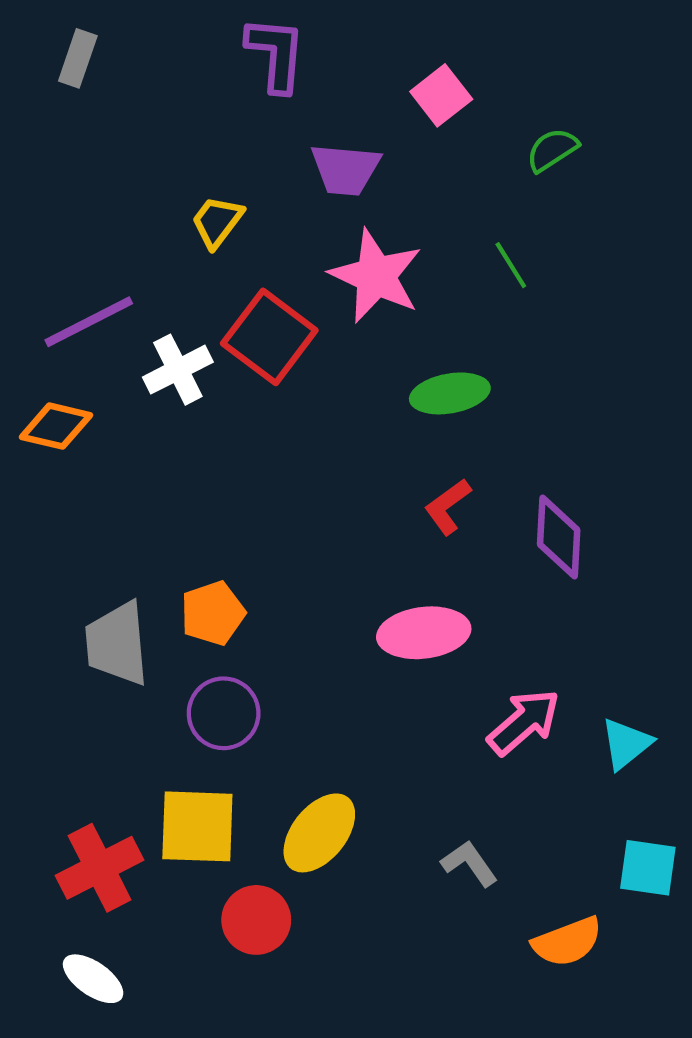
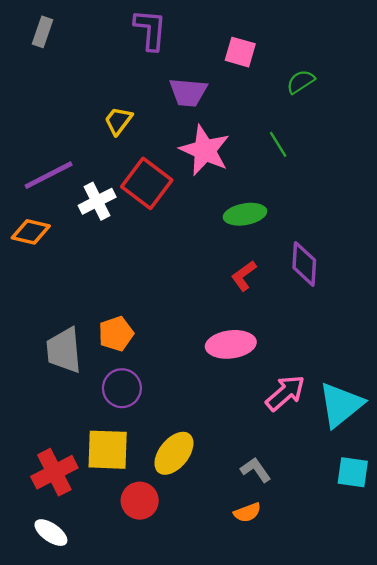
pink square: (441, 95) -> (240, 52), turned -36
purple diamond: (559, 537) -> (304, 264), moved
cyan triangle: (626, 744) -> (341, 405), size x1.6
orange semicircle: (567, 942) -> (247, 512), moved, size x0.7

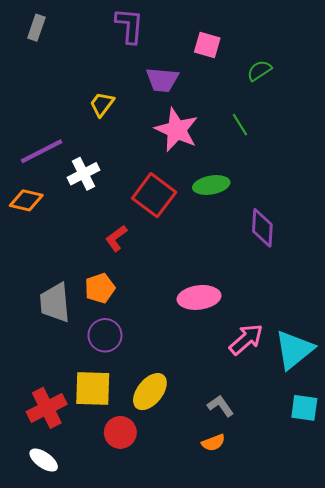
red square: (147, 183) -> (154, 195), moved
red L-shape: (244, 276) -> (116, 238), moved

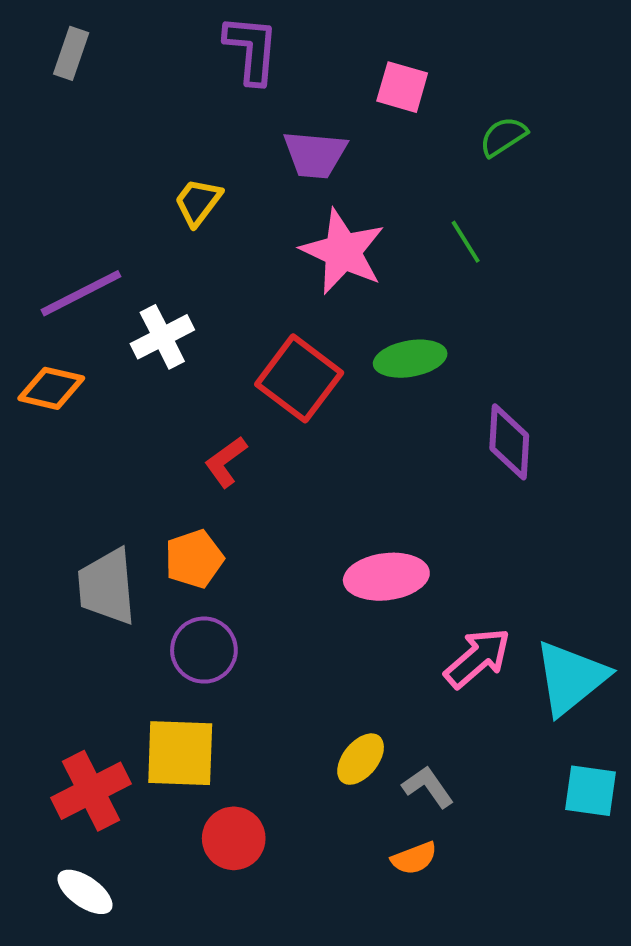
yellow ellipse: (150, 392) -> (361, 759), moved, size x0.7

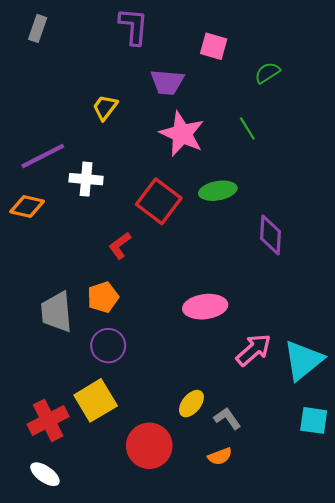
white cross: (162, 337) -> (86, 179), turned 32
yellow square: (180, 753) -> (96, 400), turned -33
red circle: (234, 838) -> (149, 446), moved, size x1.4

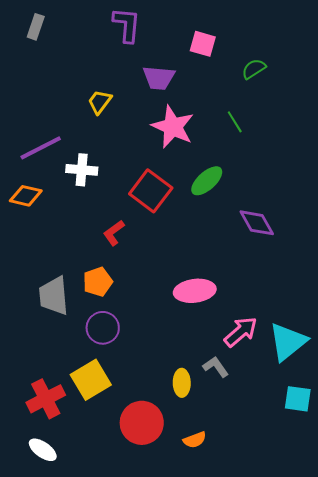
green ellipse: (218, 191) -> (207, 181), turned -32
purple diamond: (270, 235) -> (257, 223), turned -33
yellow ellipse: (191, 404) -> (182, 383), turned -40
gray L-shape: (227, 418) -> (216, 367), moved
orange semicircle: (220, 456) -> (195, 440), moved

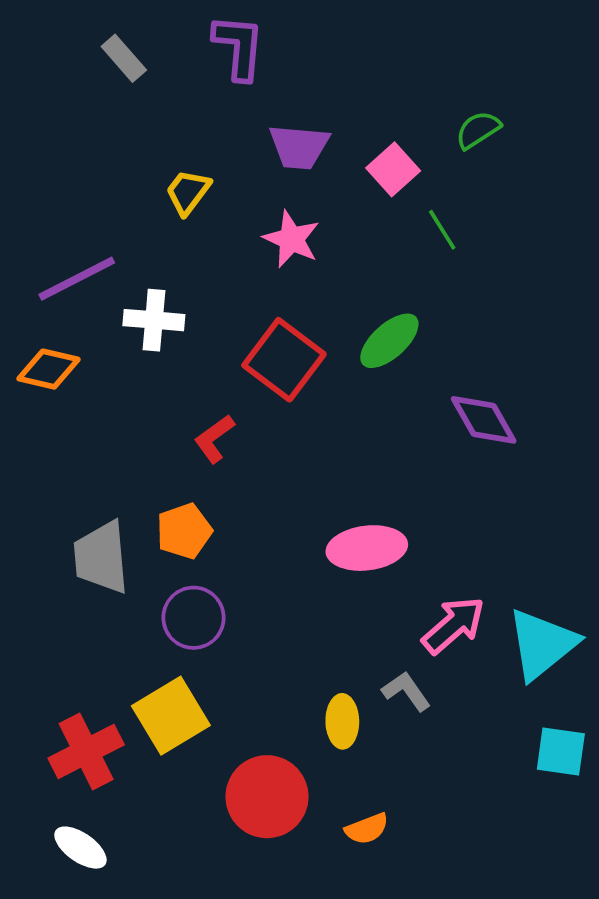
gray rectangle: (36, 27) -> (124, 58), moved, turned -60
pink square: (203, 44) -> (393, 169), moved, turned 32
pink star: (173, 127) -> (291, 239), moved, size x0.7

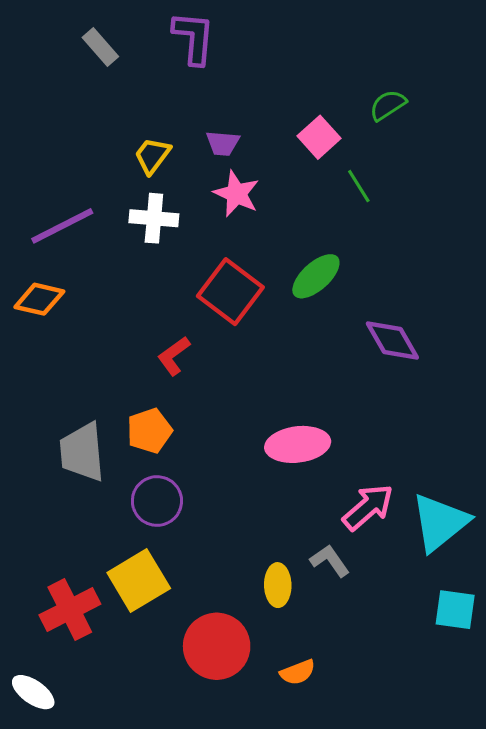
purple trapezoid: (299, 147) -> (223, 143), moved, size x0.7
white cross: (154, 320) -> (154, 218), moved
white ellipse: (80, 848) -> (33, 692), moved

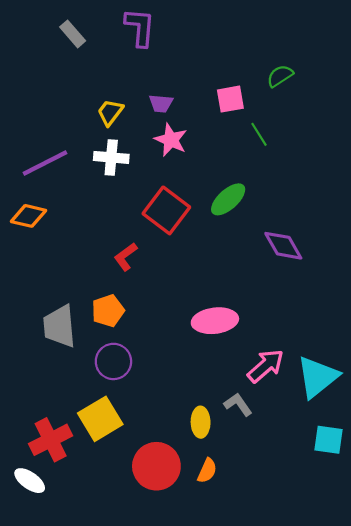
pink square: (319, 137) -> (230, 99), turned 32
orange semicircle: (298, 672) -> (207, 471), moved, turned -45
white ellipse: (33, 692) -> (30, 481), moved

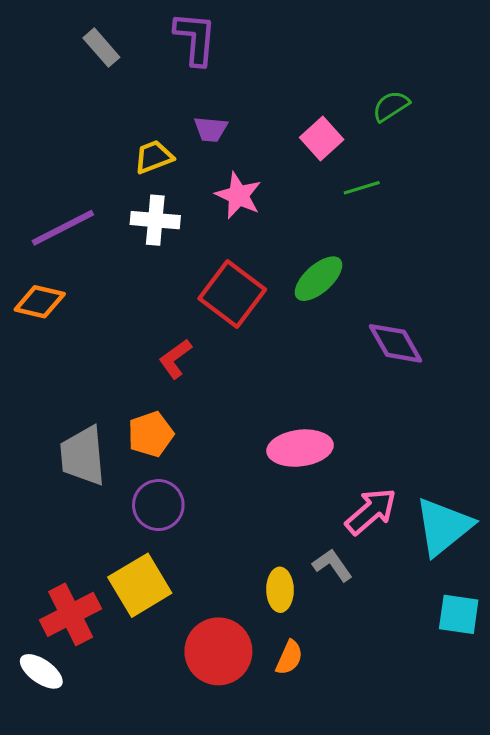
pink square: (230, 99) -> (322, 138), turned -32
purple trapezoid: (161, 103) -> (211, 129), moved
yellow trapezoid: (110, 112) -> (154, 157), turned 32
green line: (259, 134) -> (362, 188), turned -75

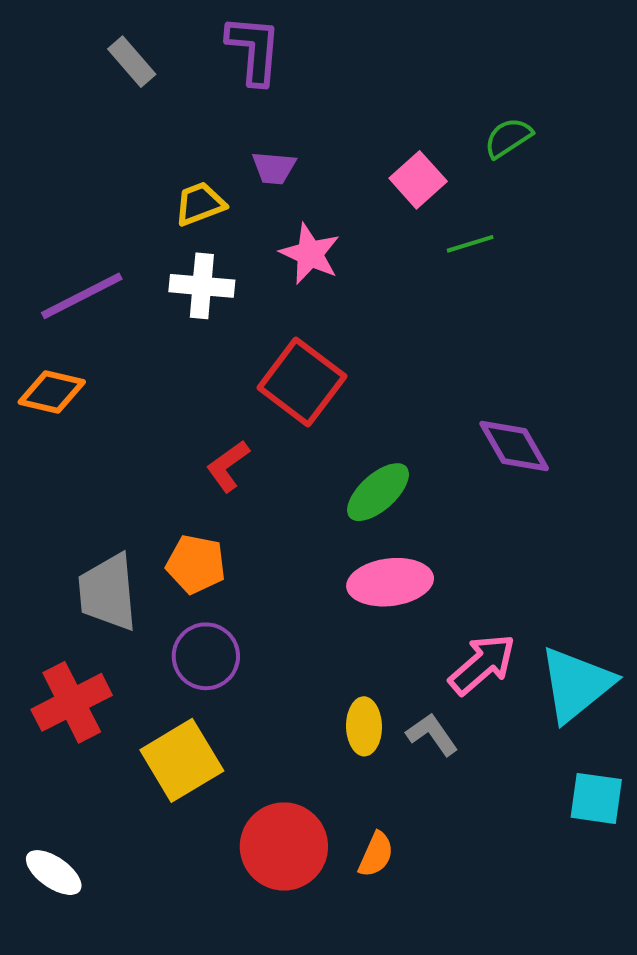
green ellipse: (319, 279) -> (378, 492), moved
orange pentagon: (151, 434) -> (196, 564), turned 30
yellow ellipse: (280, 590) -> (364, 726), moved
red cross: (71, 614) -> (72, 702), moved

